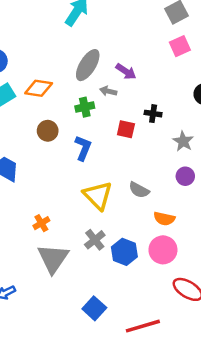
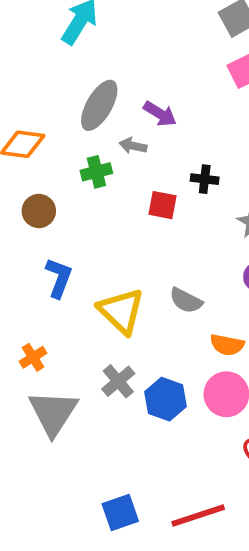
blue L-shape: (83, 148) -> (59, 278), moved
blue square: (94, 308) -> (120, 513), moved, turned 30

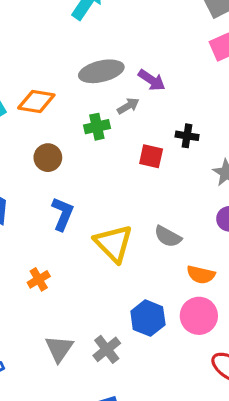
gray ellipse: (99, 105) -> (101, 71), turned 45
gray arrow: (133, 146) -> (128, 106), turned 135
gray cross: (118, 381) -> (107, 349), moved
gray triangle: (53, 413) -> (59, 349), moved, size x0.7

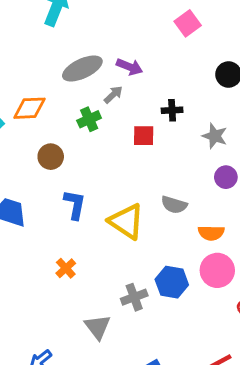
gray cross: (107, 349) -> (134, 297), moved, turned 30

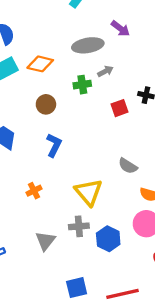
purple arrow: (129, 67) -> (120, 29), moved
red square: (144, 136) -> (119, 108), turned -36
yellow triangle: (126, 221) -> (88, 192), moved
blue hexagon: (172, 282) -> (108, 239), moved

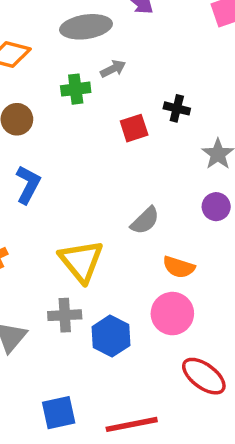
gray semicircle: (128, 166) -> (145, 221), turned -78

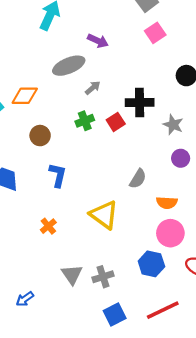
green cross: (76, 89) -> (85, 121), moved
black cross: (177, 108) -> (140, 102), size x1.6
gray cross: (65, 315) -> (103, 277), moved
blue hexagon: (111, 336) -> (151, 264), moved

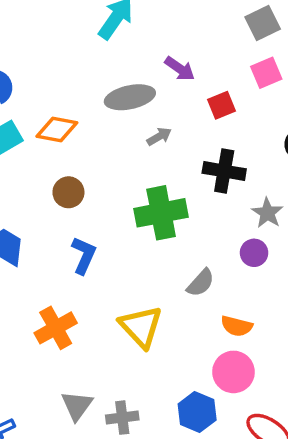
green cross: (85, 121) -> (161, 213), moved, size x1.8
red square: (116, 122) -> (222, 105), moved
purple circle: (181, 158) -> (254, 253), moved
orange cross: (48, 226) -> (56, 328), size x1.6

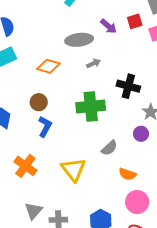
red square: (222, 105) -> (135, 21), moved
orange diamond: (57, 129) -> (49, 66), moved
brown circle: (68, 192) -> (39, 102), moved
orange cross: (56, 328) -> (25, 166), turned -30
pink circle: (233, 372) -> (137, 202), moved

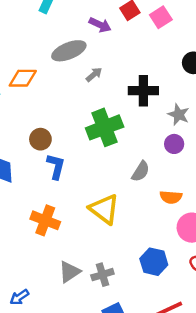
orange diamond: (49, 66) -> (23, 78), moved
gray triangle: (33, 211) -> (69, 272), turned 30

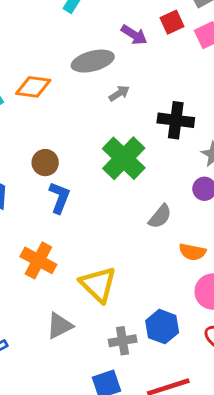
green cross: (105, 127) -> (124, 158), turned -32
yellow triangle: (104, 209) -> (98, 284), moved
gray cross: (102, 275) -> (123, 341), moved

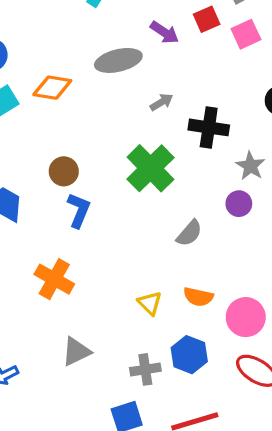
gray arrow: (119, 93) -> (162, 102), moved
orange semicircle: (192, 252) -> (198, 297), moved
yellow triangle: (98, 284) -> (150, 303), moved, size x0.6

